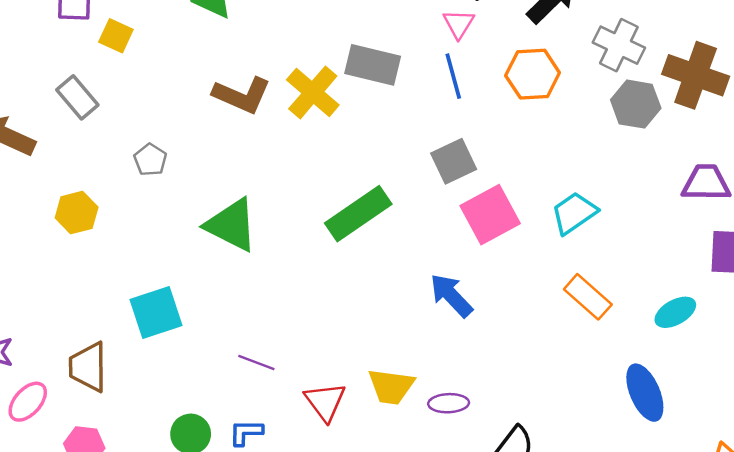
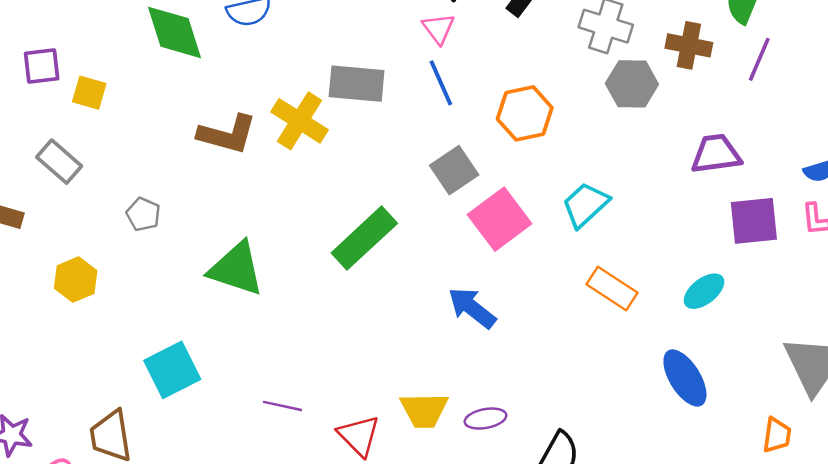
orange hexagon: (533, 74) -> (525, 113), moved
brown cross: (696, 75) -> (689, 45), size x0.7

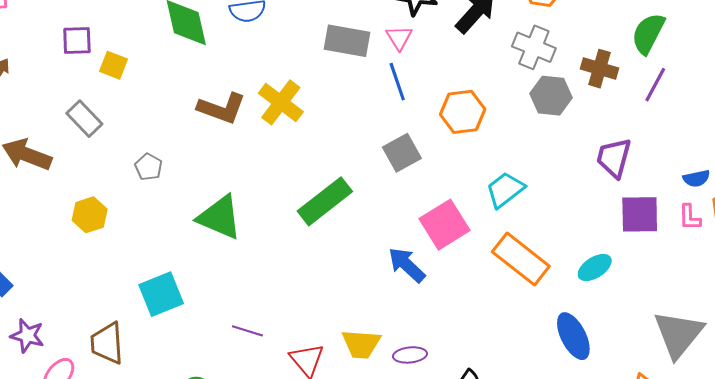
gray rectangle: (357, 84) -> (347, 41), moved
purple trapezoid: (716, 154) -> (614, 158), turned -72
pink square: (500, 219) -> (444, 225), moved
orange rectangle: (612, 289) -> (521, 259), size x1.4

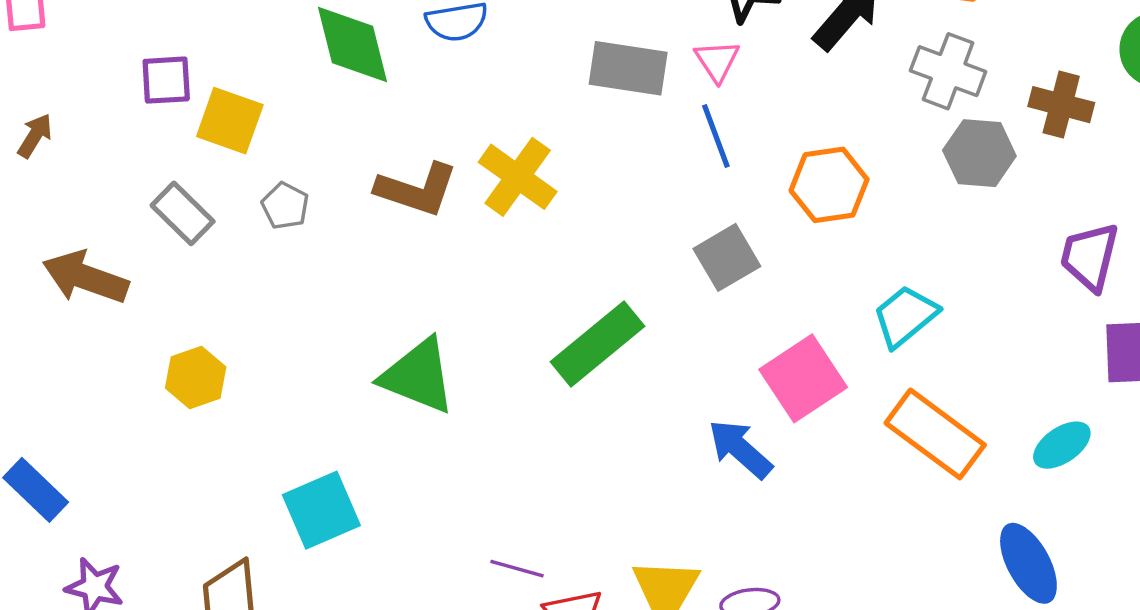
yellow square: (113, 65) -> (230, 121), size x1.4
gray pentagon: (149, 167) -> (285, 206), moved
purple line: (247, 331) -> (517, 569), moved

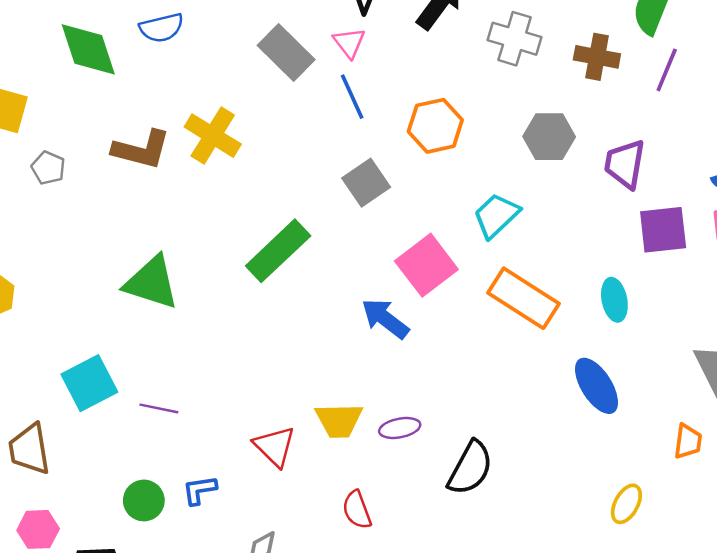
gray rectangle: (628, 68) -> (286, 53), turned 40
gray hexagon: (979, 153) -> (549, 137), moved
cyan ellipse: (1062, 445) -> (614, 300), turned -63
purple line: (517, 569) -> (159, 408), moved

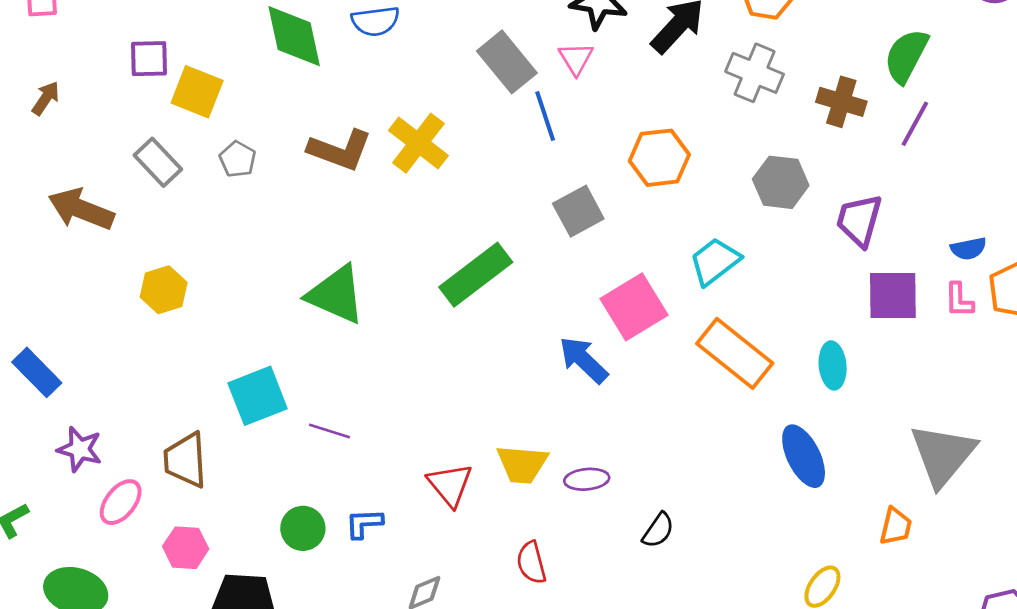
blue line: (352, 97) -> (545, 116), moved
black semicircle: (470, 468) -> (658, 530), size x0.6

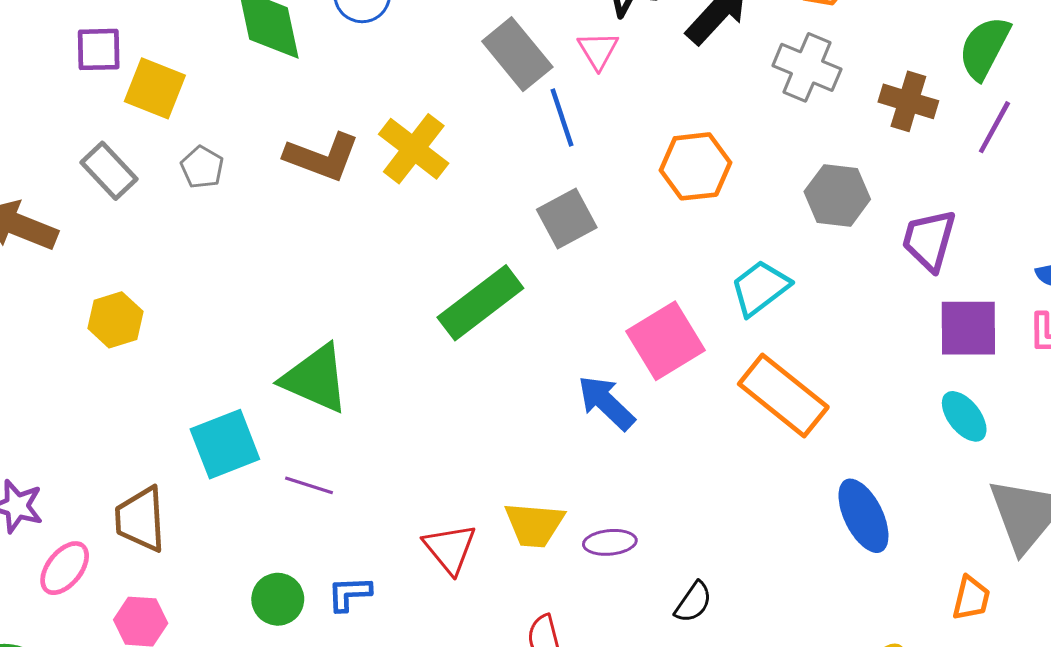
gray square: (578, 211) -> (567, 218), moved
green triangle: (336, 295) -> (315, 379), moved
cyan ellipse: (833, 365) -> (964, 416), moved, turned -33

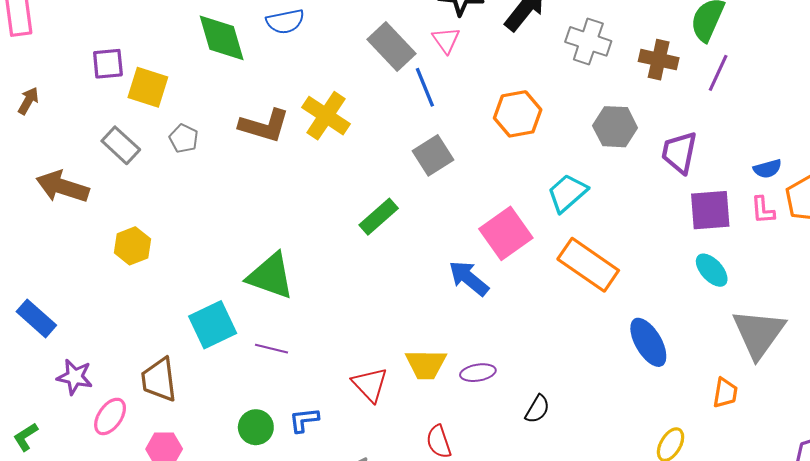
green rectangle: (480, 303) -> (379, 217), size x0.7

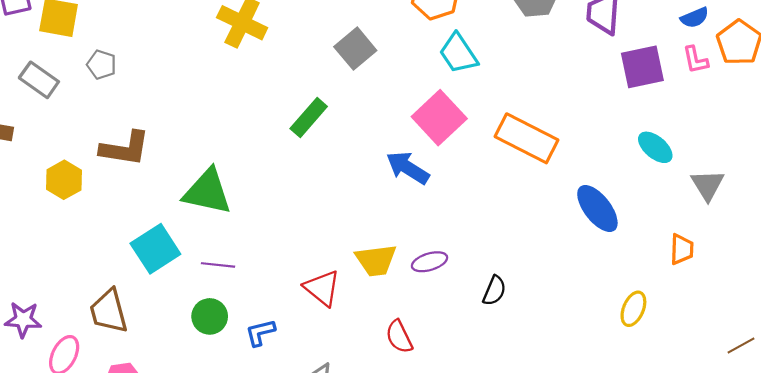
brown L-shape: (264, 126) -> (125, 149), moved
cyan trapezoid: (567, 193) -> (458, 53), moved, turned -75
cyan ellipse: (712, 270) -> (655, 147), moved
gray triangle: (759, 333) -> (708, 185), size x0.6
green circle: (256, 427) -> (210, 316), moved

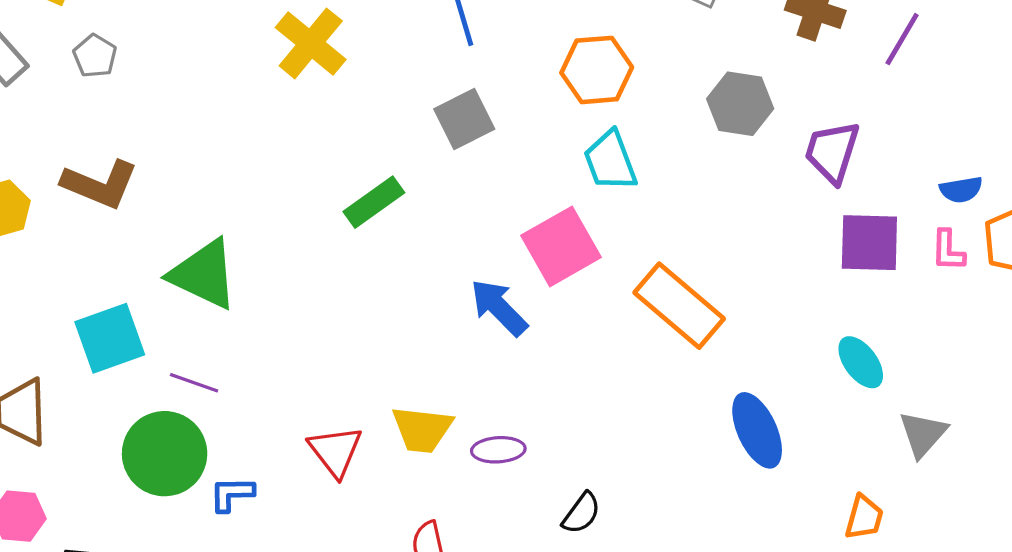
green circle: (210, 316) -> (165, 454), size x1.6

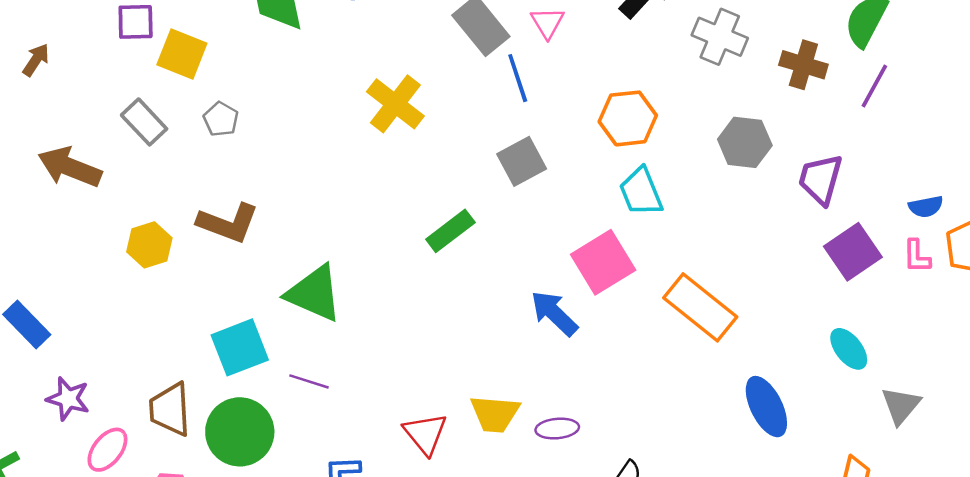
purple square: (869, 243) -> (853, 252), turned -34
green circle: (165, 454) -> (240, 432), moved

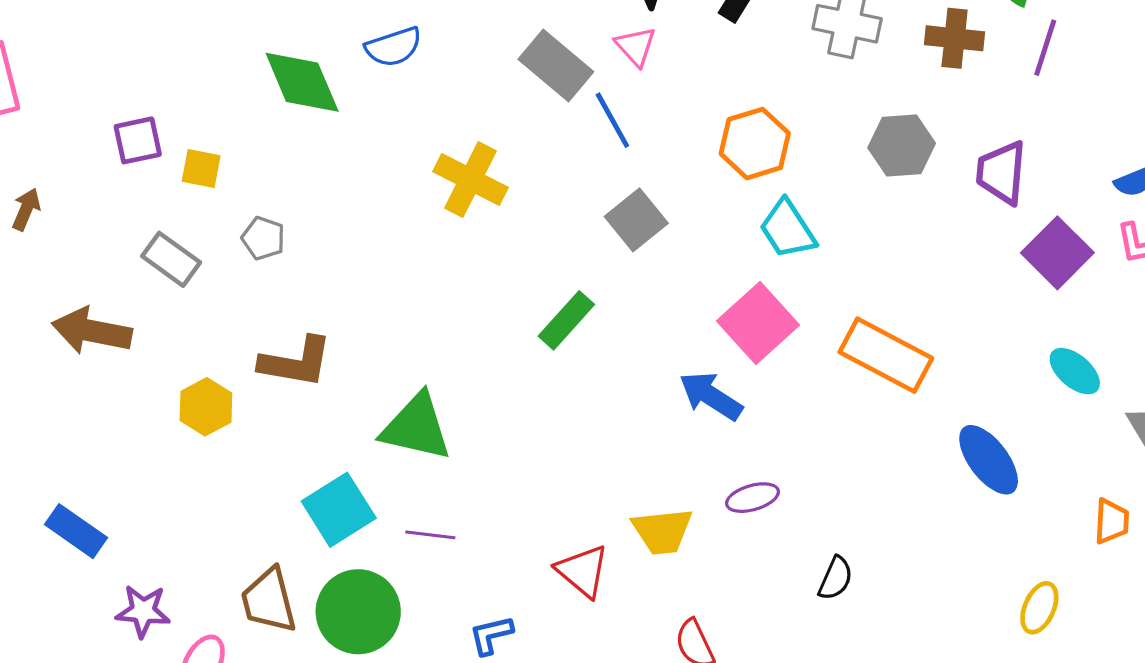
yellow square: (182, 54) -> (201, 169), size x0.7
purple ellipse: (557, 429) -> (753, 498), moved

